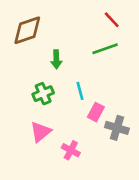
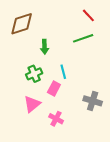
pink rectangle: (96, 112) -> (54, 88), moved

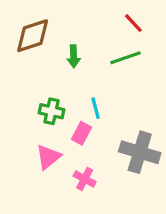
green arrow: (45, 47) -> (74, 56), moved
green cross: (34, 74) -> (52, 111), turned 35
gray cross: (93, 101) -> (140, 152), size x1.4

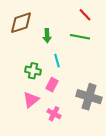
green line: (126, 58) -> (80, 37), turned 30
cyan line: (96, 108) -> (57, 61), moved

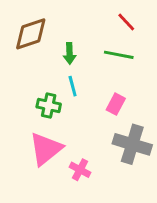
cyan line: (57, 61) -> (73, 86), moved
pink rectangle: (52, 85) -> (116, 104), moved
pink triangle: (31, 100) -> (46, 149), size x1.4

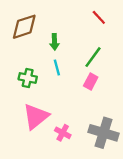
green line: (119, 55) -> (93, 57), moved, turned -65
green cross: (49, 106) -> (28, 78), moved
gray cross: (132, 144) -> (103, 133), moved

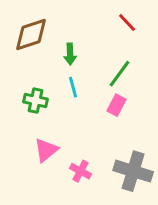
pink triangle: (36, 116) -> (46, 150), size x0.7

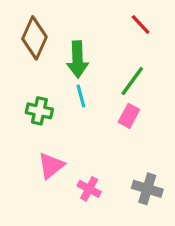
brown diamond: (31, 35) -> (34, 38), turned -48
green arrow: (70, 54) -> (78, 59), size x1.5
gray cross: (133, 171) -> (147, 189), size x0.7

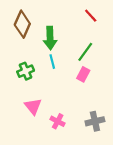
green cross: (39, 111) -> (26, 71), turned -35
pink triangle: (51, 166) -> (33, 106), turned -30
gray cross: (147, 189) -> (95, 121), turned -30

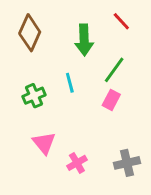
green arrow: (50, 38) -> (84, 40), moved
pink cross: (58, 121) -> (77, 163), turned 32

